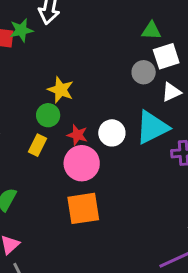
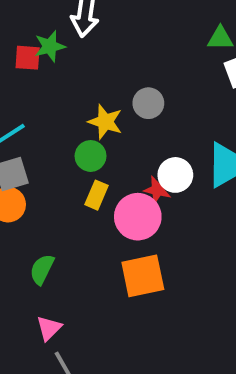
gray circle: (144, 72) -> (148, 103), moved
red star: (77, 135) -> (158, 190), moved
yellow rectangle: (37, 145) -> (96, 195), moved

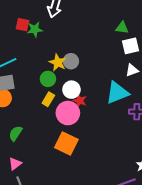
green star: (50, 46) -> (35, 29), moved
gray circle: (148, 103) -> (71, 61), moved
white circle: (175, 175) -> (71, 90), moved
orange square: (143, 276) -> (66, 143), turned 30

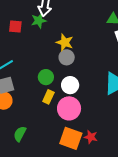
green star: (35, 29) -> (39, 21), moved
yellow star: (58, 62) -> (65, 42), moved
red star: (80, 101) -> (91, 137), moved

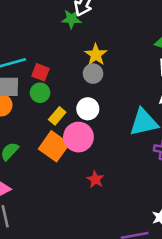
red square: (15, 27) -> (40, 72), moved
green circle: (46, 77) -> (40, 93), moved
orange square: (71, 138) -> (54, 146), moved

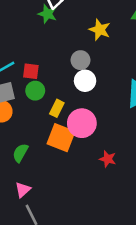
green star: (71, 19) -> (47, 14), turned 30
yellow star: (96, 55) -> (100, 30), moved
white circle: (88, 109) -> (85, 81), moved

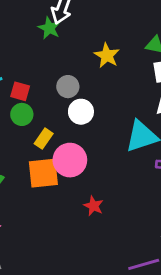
gray circle: (80, 60) -> (68, 87), moved
orange square: (61, 138) -> (43, 173), turned -36

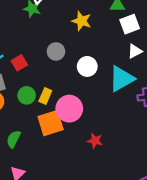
red square: (20, 91) -> (19, 63), turned -35
white circle: (81, 112) -> (87, 66), moved
green circle: (22, 114) -> (27, 95), moved

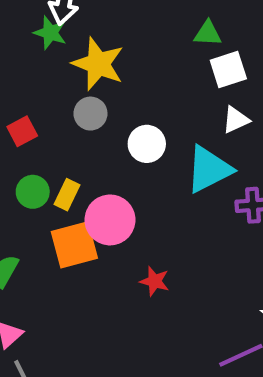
yellow star: (82, 21) -> (98, 64), moved, size x1.4

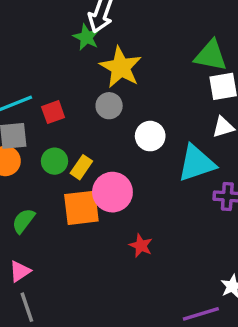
green triangle: (208, 33) -> (211, 56), size x1.5

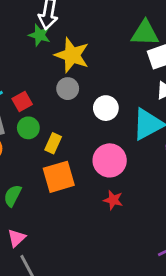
green circle: (55, 161) -> (28, 128), moved
pink circle: (112, 192) -> (110, 160), moved

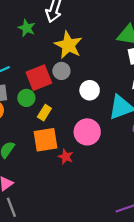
green star: (39, 35) -> (27, 28), moved
red square: (22, 101) -> (39, 78), moved, size x1.6
red star: (113, 200) -> (66, 157), moved

